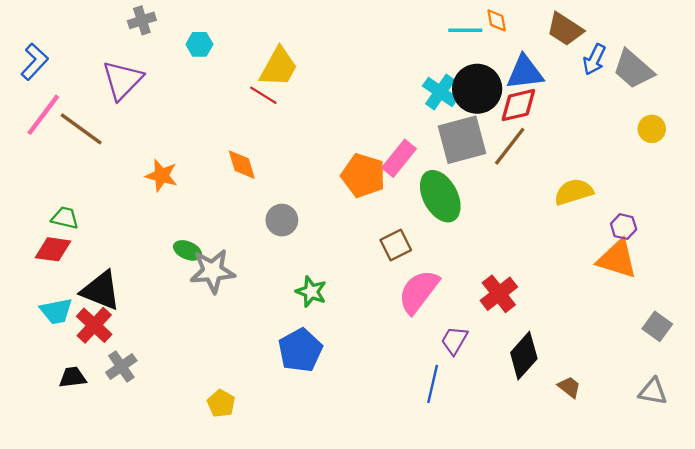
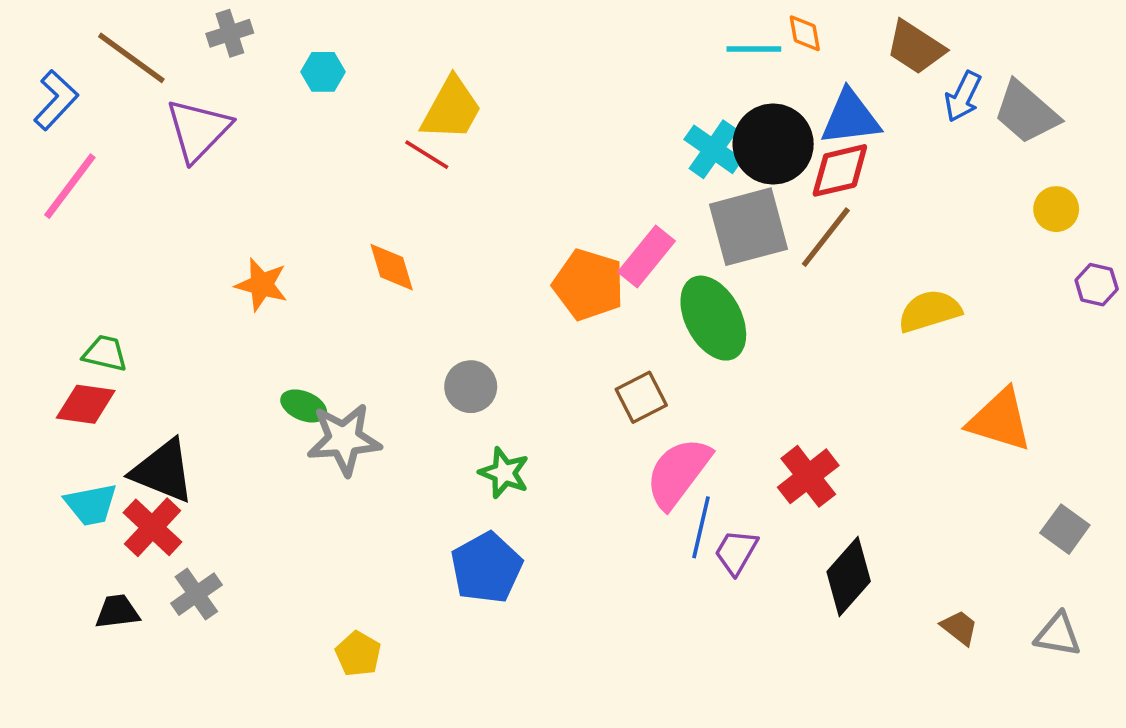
brown line: (81, 129) -> (131, 58), moved
gray circle: (282, 220) -> (471, 387), moved
purple hexagon: (624, 227) -> (1097, 285), moved
blue line: (433, 384) -> (701, 527), moved
brown trapezoid: (569, 387) -> (959, 628), moved

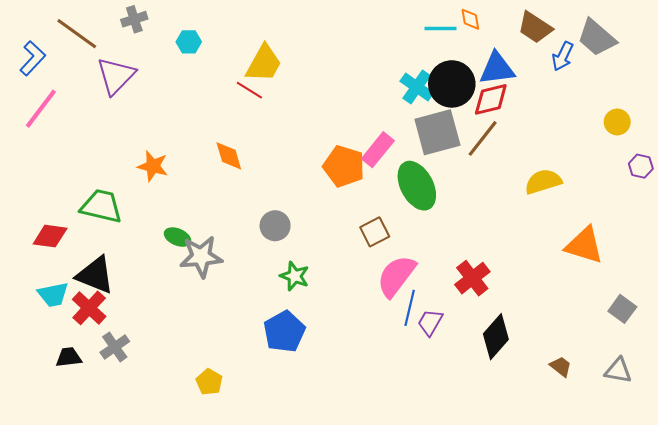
gray trapezoid: (1026, 112) -> (597, 38), moved
green trapezoid: (105, 353) -> (101, 206), moved, size x1.6

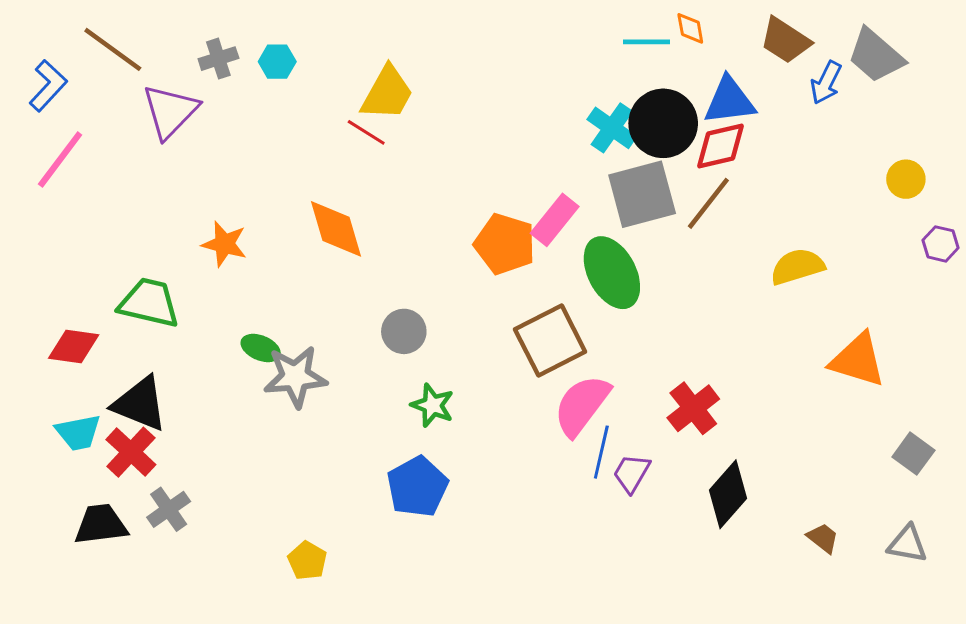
gray cross: (134, 19) -> (218, 59), moved
orange diamond: (229, 156) -> (336, 229), size x1.4
brown square: (375, 232) -> (550, 340), size x1.6
black trapezoid: (69, 357) -> (101, 524), size x1.4

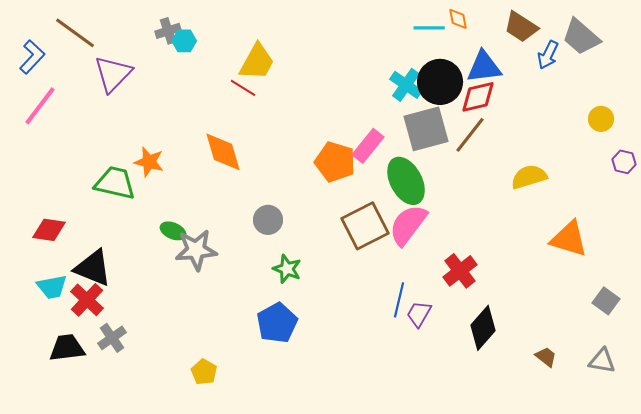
gray cross: (218, 59) -> (168, 31), moved
green trapezoid: (149, 303) -> (115, 183), moved
pink semicircle: (582, 405) -> (408, 225), moved

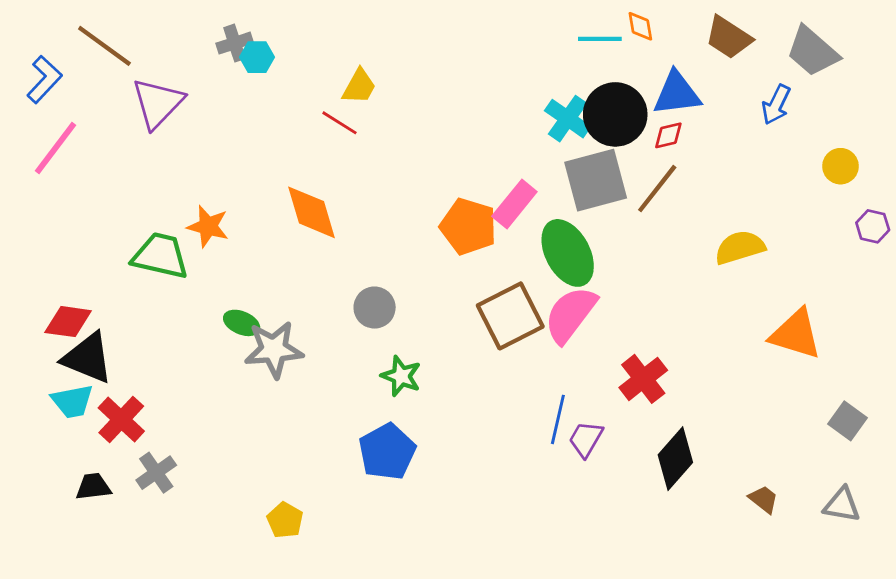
blue arrow: (548, 55) -> (776, 105), moved
yellow trapezoid: (257, 62) -> (359, 86), size x0.7
red diamond: (478, 97) -> (668, 135), size x0.6
black triangle: (93, 268) -> (88, 358), moved
black trapezoid: (67, 348) -> (93, 487), size x0.7

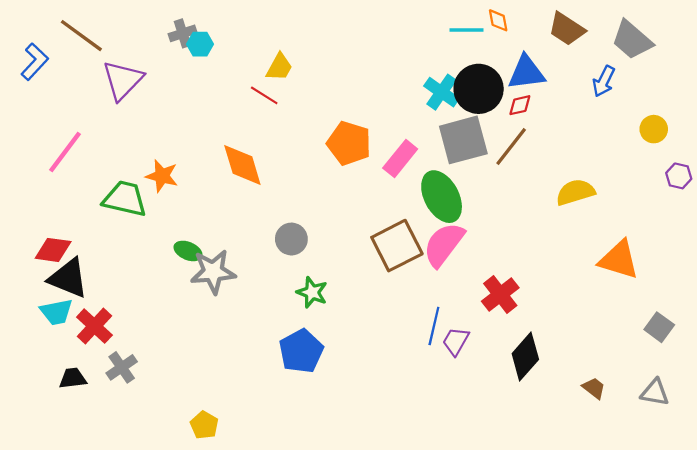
pink line: (55, 148) -> (65, 152), moved
orange pentagon: (468, 226) -> (349, 143), moved
yellow pentagon: (285, 520) -> (204, 425), moved

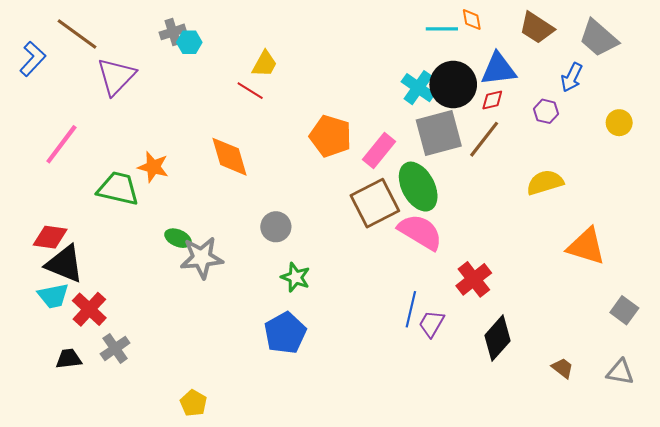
purple hexagon: (679, 176) -> (546, 111), moved
pink semicircle: (444, 244) -> (420, 232), turned 84
brown square: (397, 246) -> (375, 203), moved

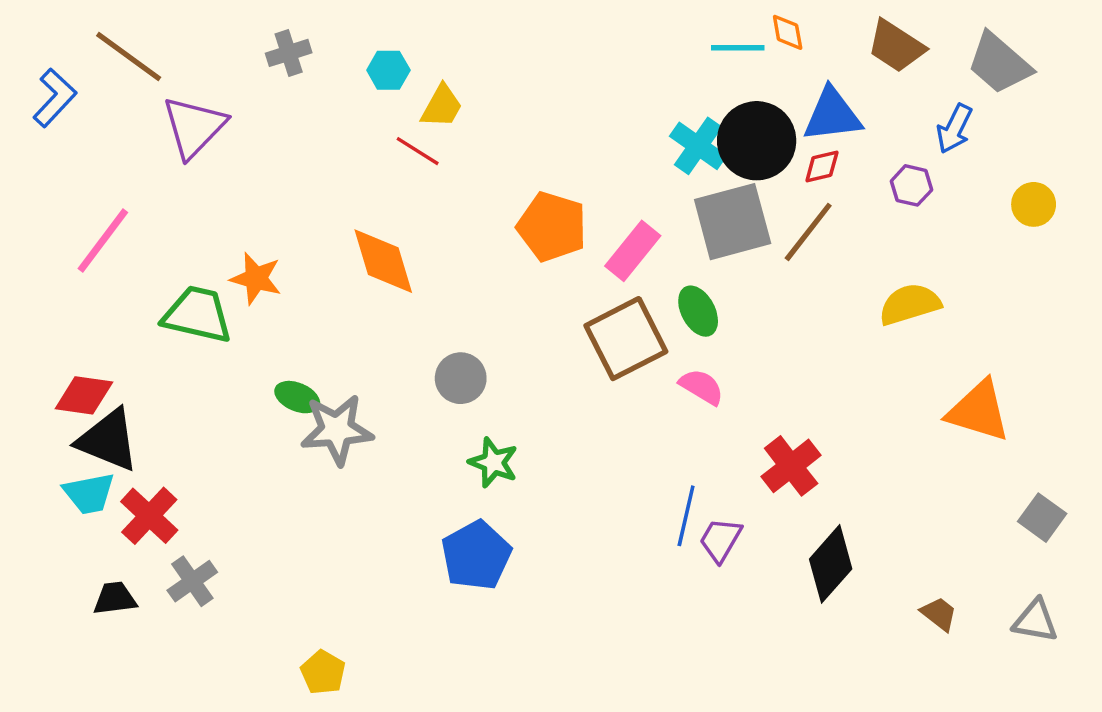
cyan hexagon: (189, 42) -> (388, 70), moved
green ellipse: (418, 187) -> (698, 311), size x0.6
pink semicircle: (420, 232) -> (702, 387), size x0.6

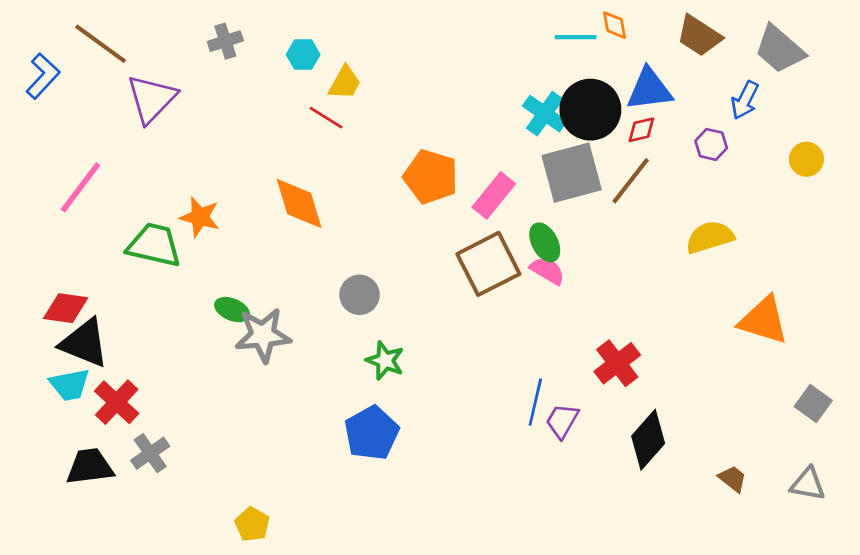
pink semicircle: (702, 387) -> (547, 271), moved
black trapezoid: (115, 598) -> (90, 467), size x1.4

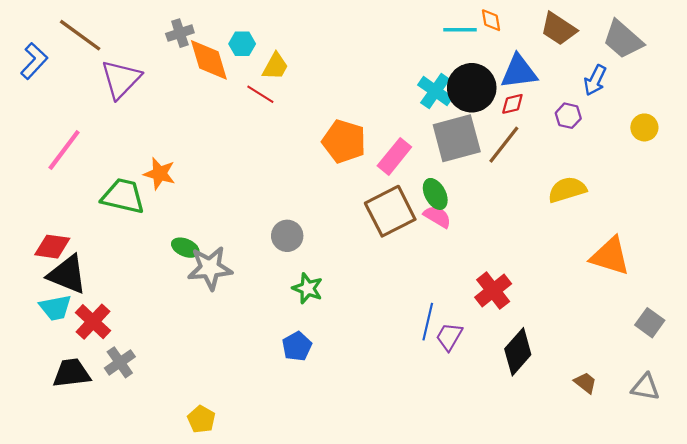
orange diamond: (299, 204) -> (209, 60), moved
blue pentagon: (372, 433) -> (297, 346), size x0.7

